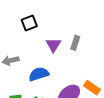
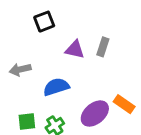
purple triangle: (53, 45) -> (75, 50), turned -49

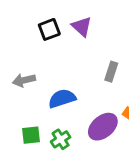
gray rectangle: (103, 47) -> (111, 72), moved
purple triangle: (75, 50) -> (82, 27), moved, turned 30

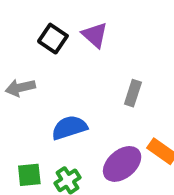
black square: (49, 29) -> (53, 39), turned -35
gray arrow: (24, 80) -> (20, 88), moved

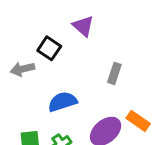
black square: (53, 39) -> (49, 48), moved

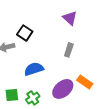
purple triangle: (83, 26) -> (70, 18), moved

